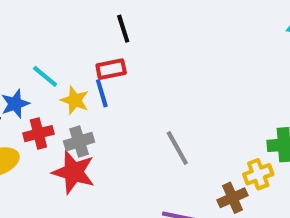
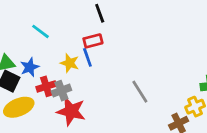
cyan line: (45, 76) -> (41, 31), moved
gray cross: (79, 142) -> (61, 91), moved

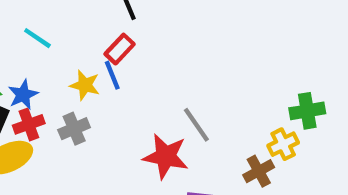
red rectangle: (93, 41) -> (120, 49), turned -30
red cross: (46, 86) -> (29, 124), moved
red star: (71, 111) -> (166, 156), moved

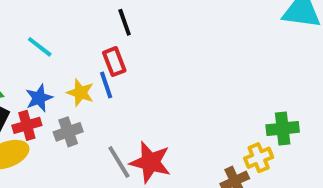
red rectangle: (120, 49) -> (114, 62), turned -68
blue star: (23, 95) -> (39, 98), moved
gray line: (196, 125) -> (119, 162), moved

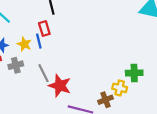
yellow cross: (259, 158) -> (120, 88), turned 32
gray line: (119, 162) -> (43, 73), moved

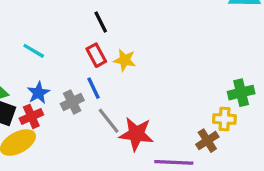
blue line: (39, 41) -> (93, 88), moved
yellow star: (24, 44) -> (125, 60), moved
gray cross: (16, 65) -> (72, 102), moved

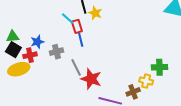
cyan line: (34, 51) -> (68, 18), moved
yellow star: (125, 60) -> (95, 13), moved
blue line: (93, 88) -> (81, 40), moved

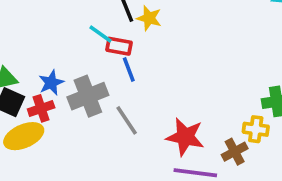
red rectangle: (77, 26) -> (119, 46), turned -56
gray cross: (56, 52) -> (88, 96), size x1.5
red star: (91, 79) -> (185, 137), moved

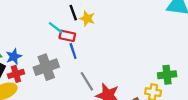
blue star: (51, 83) -> (14, 56), moved
gray line: (127, 120) -> (87, 81), moved

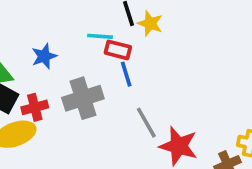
cyan line: (56, 28) -> (100, 36), turned -35
blue star: (14, 56) -> (44, 56), moved

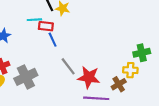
gray cross: (83, 98) -> (26, 77), moved

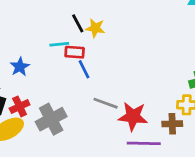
gray line: (68, 66) -> (106, 103), turned -30
brown cross: (119, 84) -> (172, 124), turned 32

